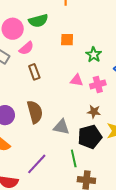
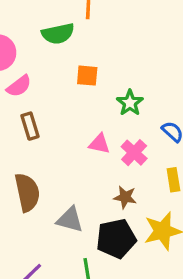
green semicircle: (38, 21) -> (58, 34), moved
pink cross: (98, 84) -> (134, 153), turned -35

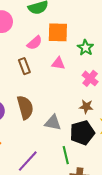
orange square: (87, 76) -> (58, 32), size x1.5
pink semicircle: (19, 86) -> (35, 43), moved
pink triangle: (99, 144) -> (58, 63), moved

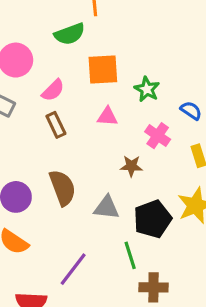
pink semicircle: (35, 43) -> (53, 90), moved
brown star: (86, 107) -> (131, 166), moved

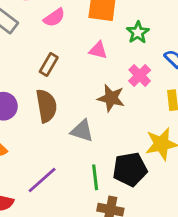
brown rectangle: (56, 125) -> (49, 64), moved, turned 45
brown star: (131, 166) -> (111, 98), size x1.4
black pentagon: (153, 219) -> (130, 169), moved

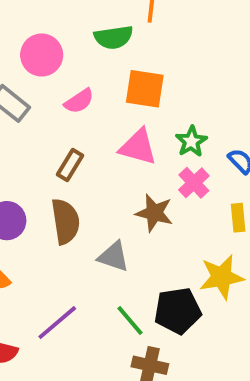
green star: (138, 32) -> (191, 141), moved
pink triangle: (98, 50) -> (138, 147), size x1.5
green line: (95, 177) -> (130, 321), turned -35

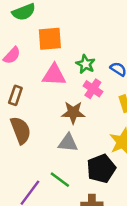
gray triangle: (114, 257) -> (68, 143), moved
green line: (130, 321) -> (60, 180), moved

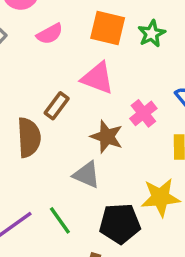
green star: (86, 64) -> (152, 34), moved
brown rectangle: (15, 95) -> (57, 106), moved

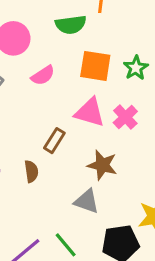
pink cross: (143, 113) -> (125, 117), moved
brown semicircle: (29, 137) -> (31, 171), size x0.6

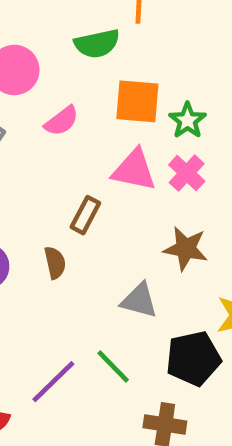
green star: (136, 68) -> (187, 120), moved
brown star: (102, 165) -> (186, 249), moved

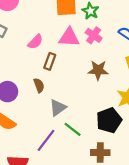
pink semicircle: (62, 121) -> (35, 42), moved
gray triangle: (139, 300) -> (58, 108), moved, turned -42

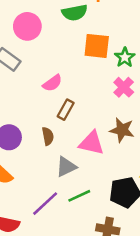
pink triangle: (69, 37) -> (92, 143), moved
green line: (73, 129) -> (79, 196), turned -72

